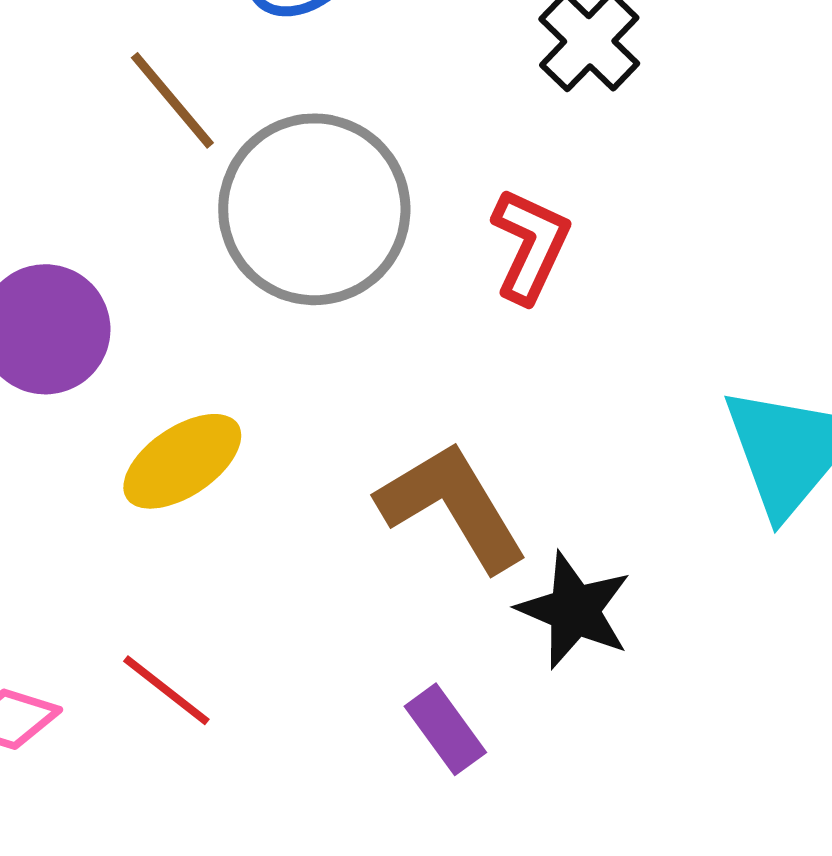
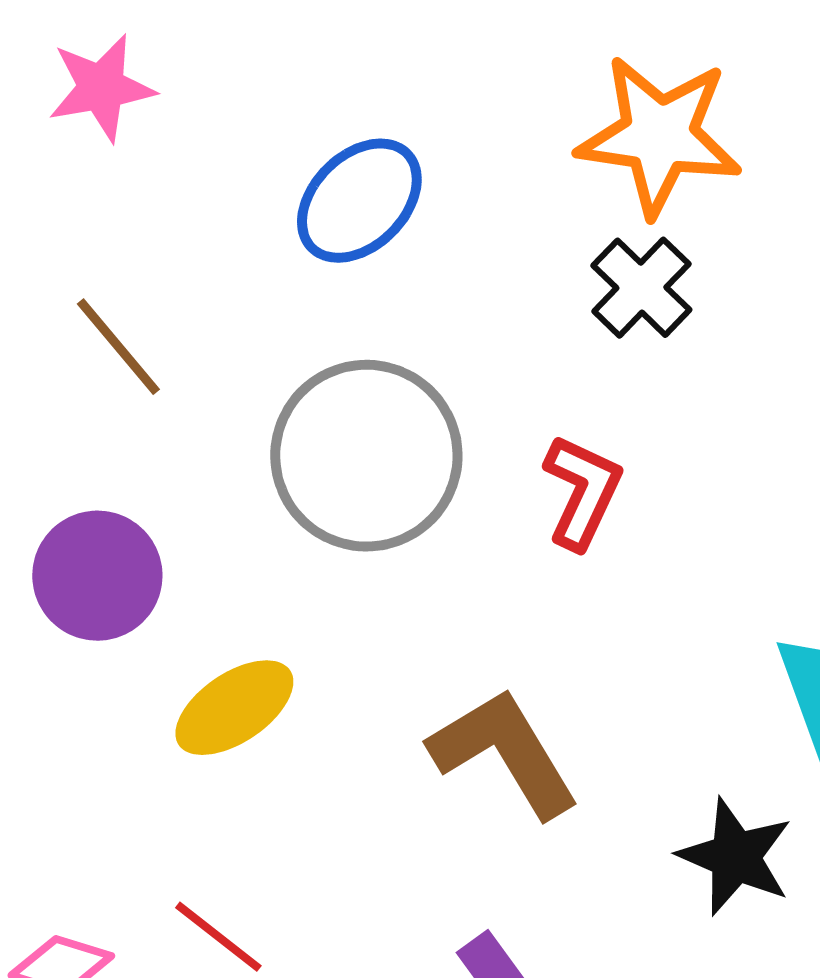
brown line: (172, 100) -> (118, 347), moved
black star: (574, 610) -> (735, 857), moved

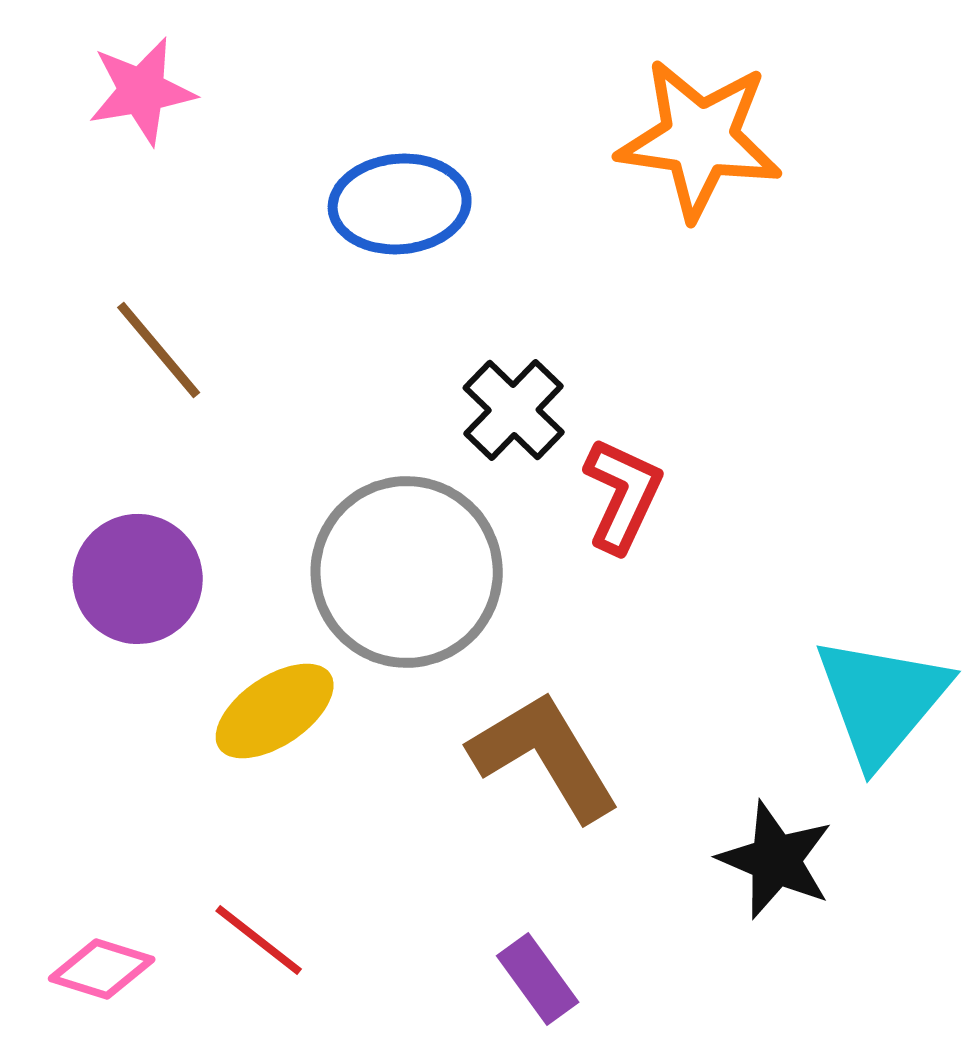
blue ellipse: (359, 201) -> (400, 204), turned 40
black cross: (641, 288) -> (514, 410), moved
gray circle: (366, 456) -> (407, 572), moved

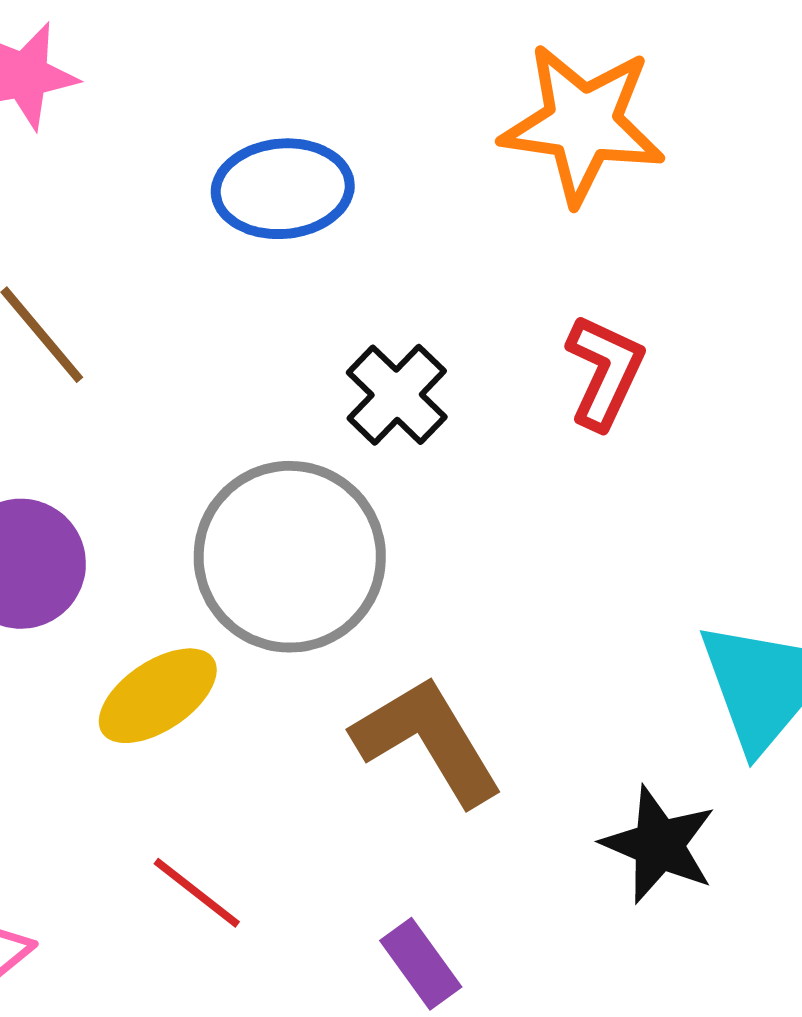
red L-shape: (623, 495) -> (605, 372), moved
red line: (259, 940) -> (197, 893), moved

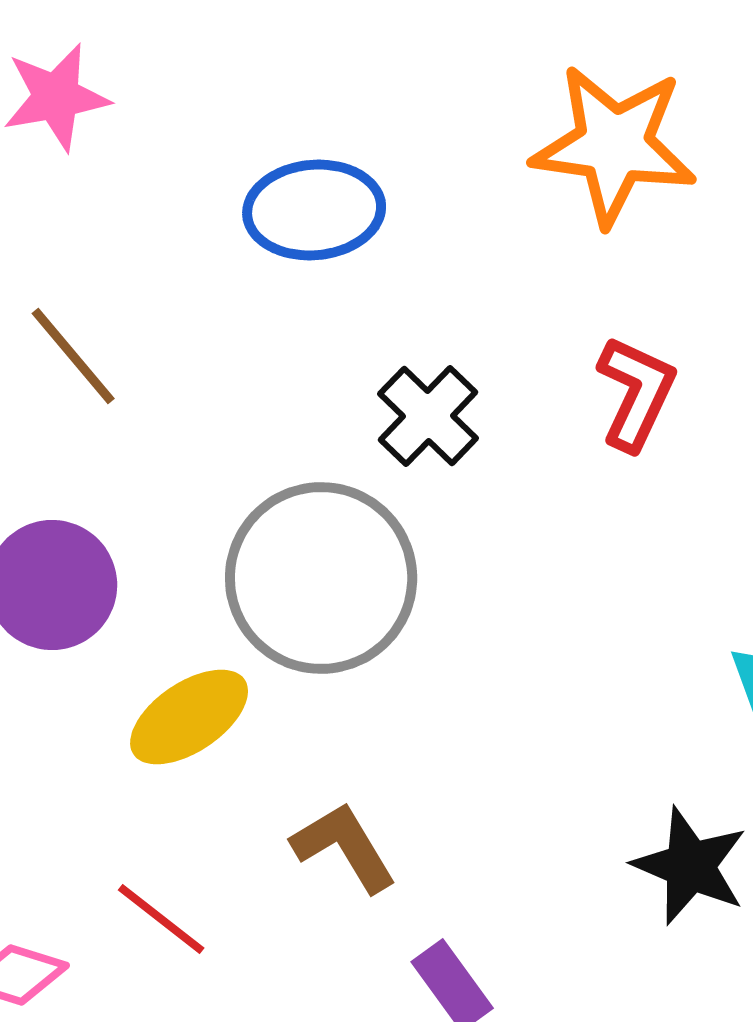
brown L-shape: (428, 741) -> (344, 847), moved, size x0.7
red line: (197, 893) -> (161, 919), moved

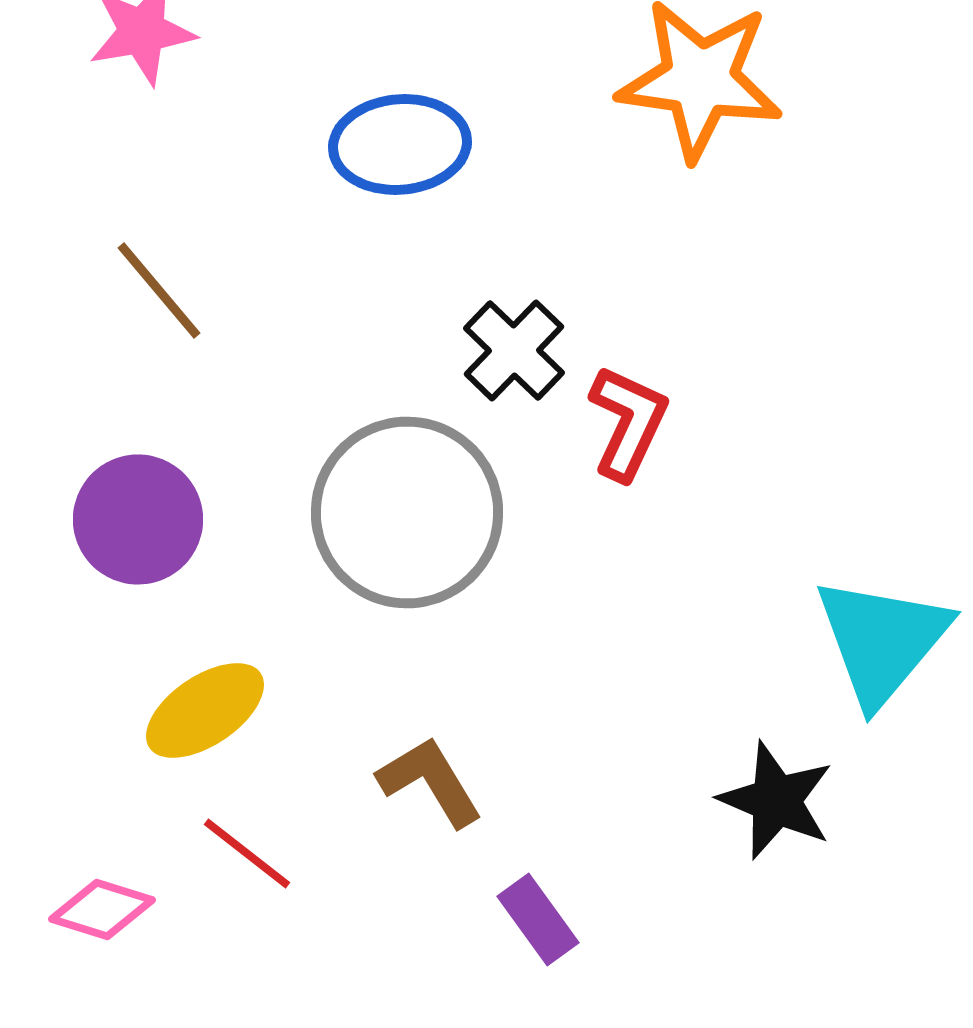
red L-shape: (636, 393) -> (628, 422), moved
yellow ellipse: (189, 717) -> (205, 710), moved

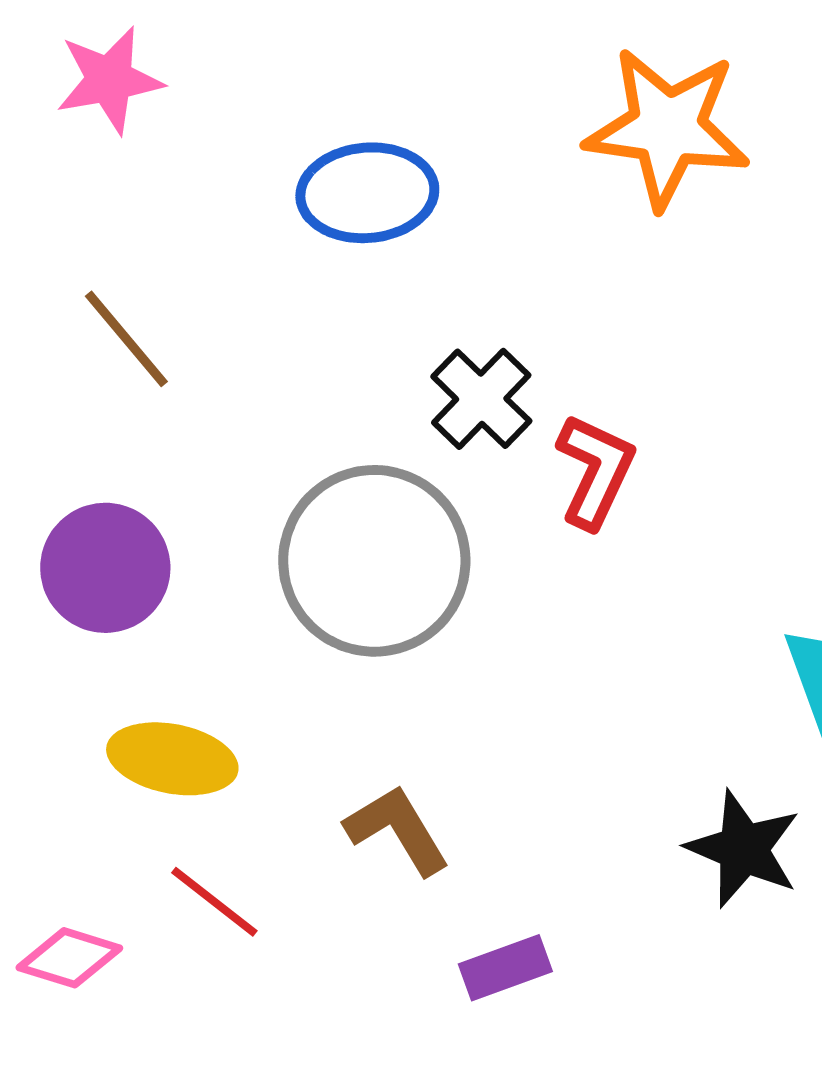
yellow ellipse: (205, 710) -> (172, 759), turned 45
purple rectangle: (538, 919) -> (505, 968), turned -74

